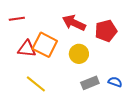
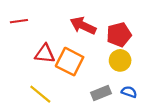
orange square: (45, 45) -> (70, 62), moved
red triangle: (27, 49) -> (45, 54), moved
yellow circle: (79, 54) -> (120, 60), moved

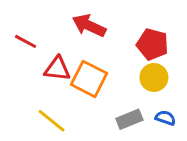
red line: (19, 21) -> (26, 41), moved, turned 36
red arrow: (83, 26) -> (89, 26), moved
red pentagon: (119, 35) -> (152, 44), turned 30

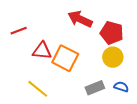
red arrow: (89, 26) -> (80, 19), moved
red line: (26, 41) -> (19, 31), turned -49

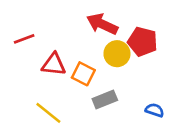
yellow circle: (113, 57) -> (117, 54), moved
orange square: (65, 58) -> (83, 74), size x0.7
gray rectangle: (95, 88) -> (105, 99), moved

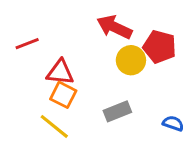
orange square: (83, 74) -> (63, 95), moved

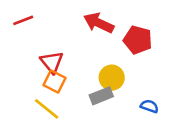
red line: (27, 44) -> (23, 20), moved
yellow circle: (131, 60) -> (112, 78), moved
red triangle: (60, 72) -> (52, 62), turned 45

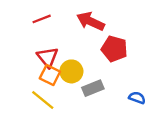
red line: (23, 20) -> (42, 19), moved
red pentagon: (138, 40) -> (114, 49), moved
yellow circle: (112, 78) -> (71, 71), moved

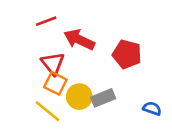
red arrow: (90, 21) -> (79, 40), moved
yellow circle: (71, 71) -> (79, 97), moved

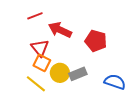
blue semicircle: (152, 108) -> (115, 82), size x1.5

